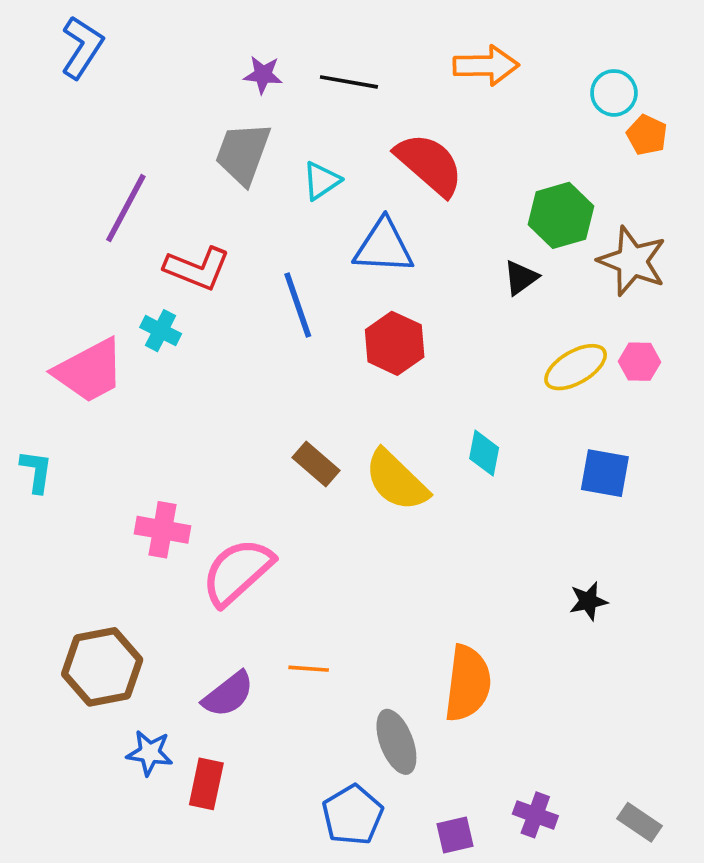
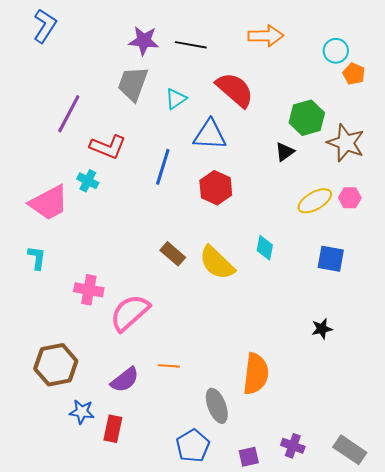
purple star: (263, 75) -> (144, 41), size x1.4
blue line: (298, 305) -> (163, 167), turned 36
cyan L-shape: (36, 471) -> (37, 258), moved
gray rectangle: (640, 822) -> (350, 450), size x1.4

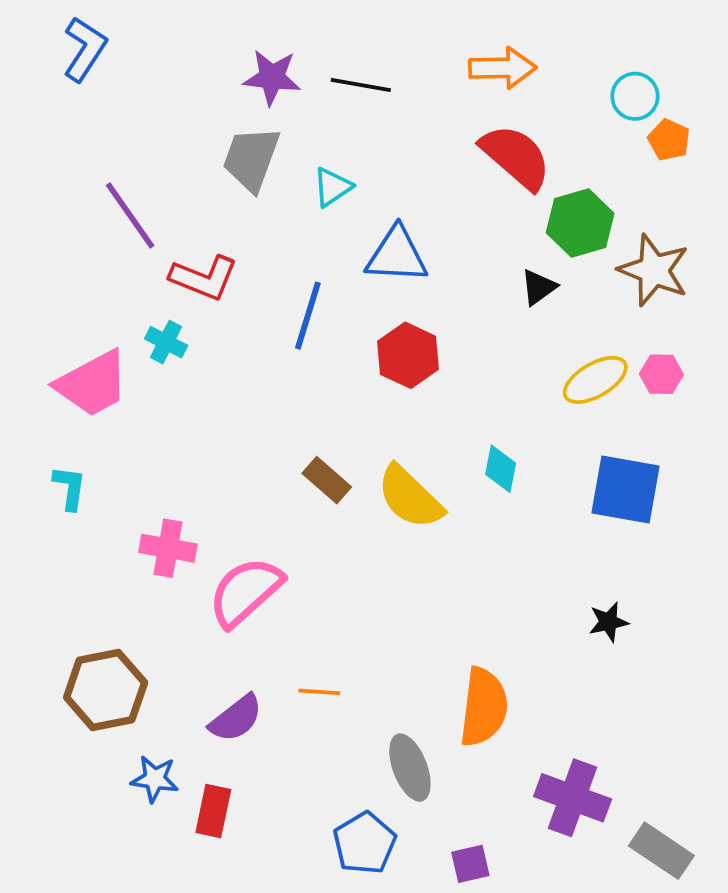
red semicircle: (235, 90) -> (516, 157), moved
purple line: (69, 114) -> (130, 215), turned -63
blue square: (331, 259) -> (625, 490), size x1.4
purple cross: (293, 446) -> (573, 798), moved, size x1.6

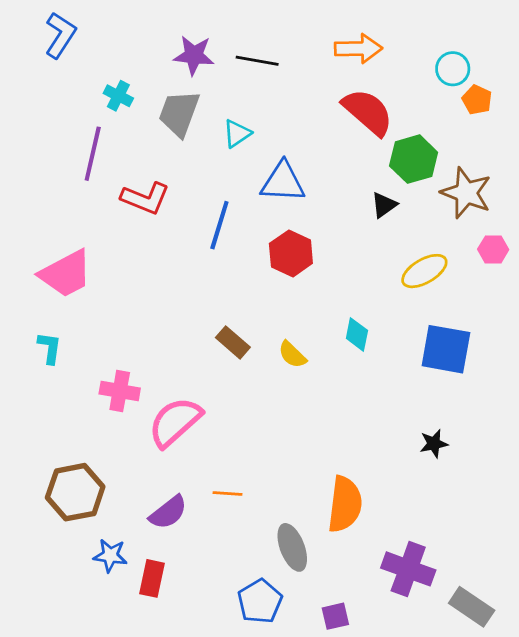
purple line: (130, 215) -> (93, 154), turned 48
cyan cross: (166, 342) -> (118, 96), moved
pink hexagon: (661, 374) -> (493, 249), moved
yellow semicircle: (410, 497) -> (292, 355), size x0.6

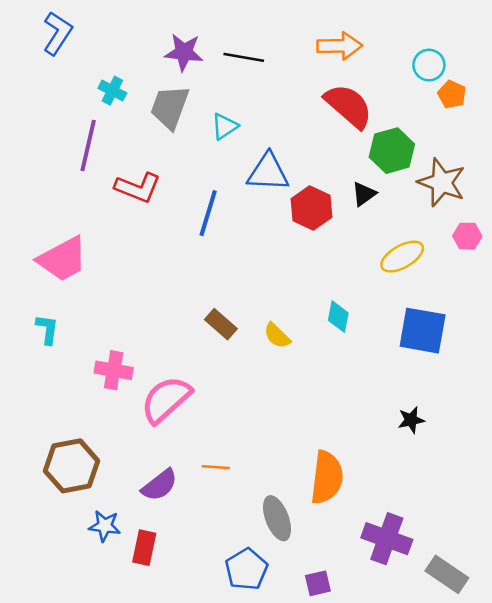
red hexagon: (291, 253) -> (311, 208), moved

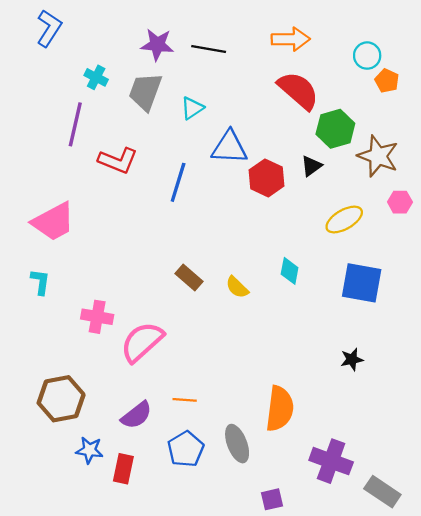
blue pentagon: (246, 569) -> (186, 449), moved

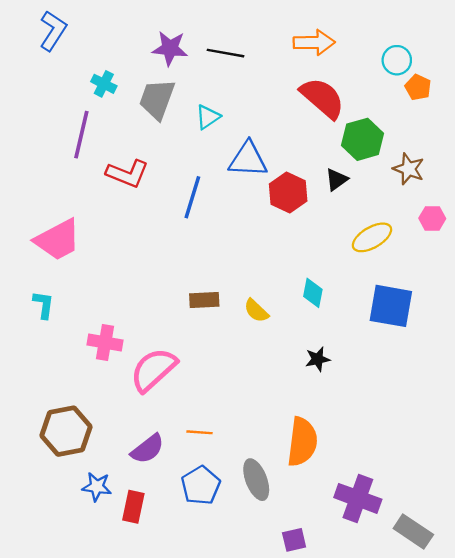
brown star: (378, 156) -> (409, 169), size x0.7
brown rectangle: (189, 277) -> (204, 300), turned -44
black star: (352, 359) -> (318, 359), moved

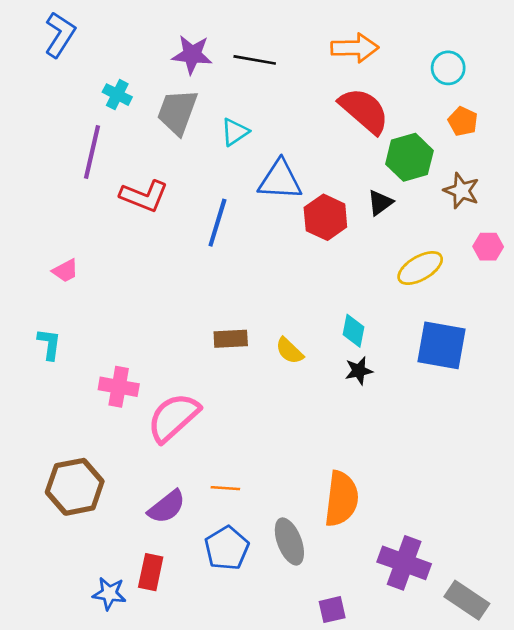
orange pentagon: (418, 87) -> (463, 121), moved
pink trapezoid: (58, 240) -> (65, 271), size x0.5
black star: (318, 359) -> (359, 371), moved
blue star: (97, 487) -> (109, 594), moved

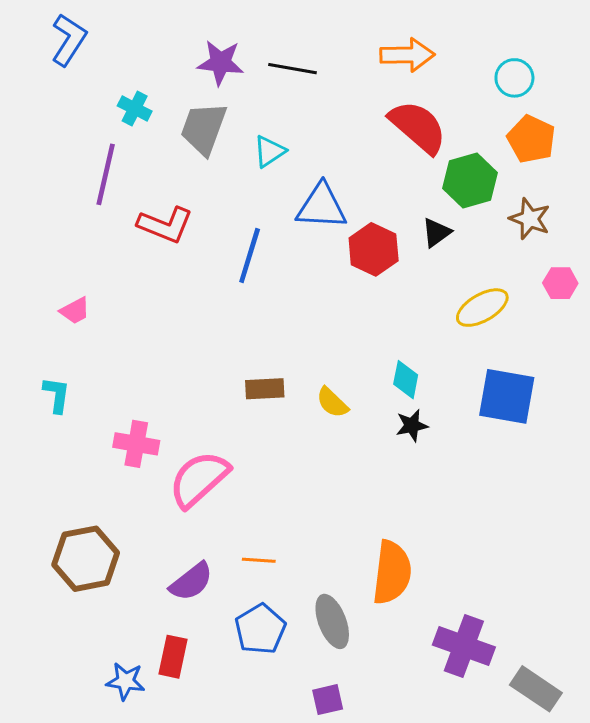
orange pentagon: (463, 121) -> (531, 139), size x1.4
purple square: (332, 610) -> (328, 700), moved

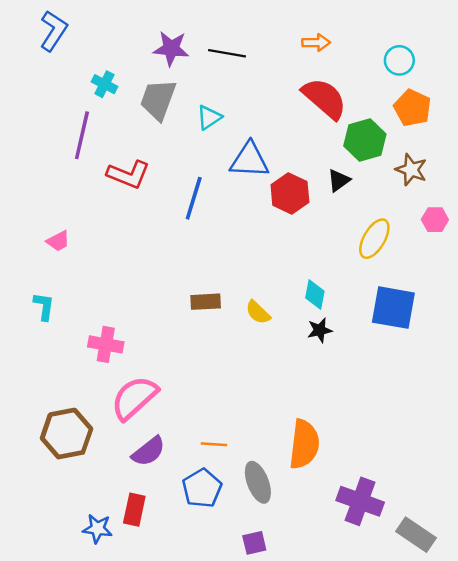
orange arrow: (407, 55) -> (316, 43), size x0.7
yellow ellipse: (482, 308) -> (374, 239), turned -30
pink semicircle: (199, 479) -> (134, 398), moved
orange line: (259, 560) -> (214, 444), moved

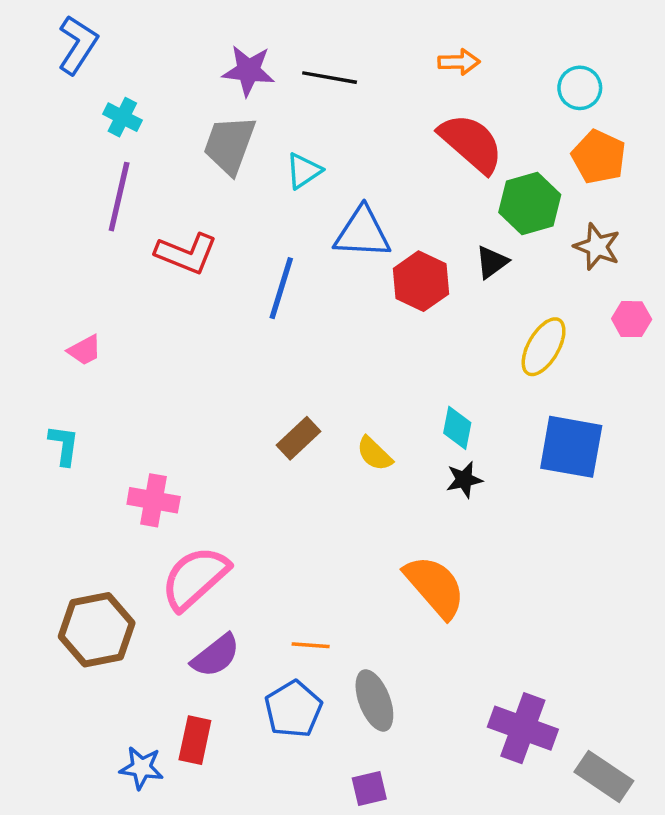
cyan cross: (105, 84) -> (122, 117), moved
brown rectangle: (206, 302) -> (299, 438), turned -40
orange semicircle: (304, 444) -> (435, 587), moved, turned -48

